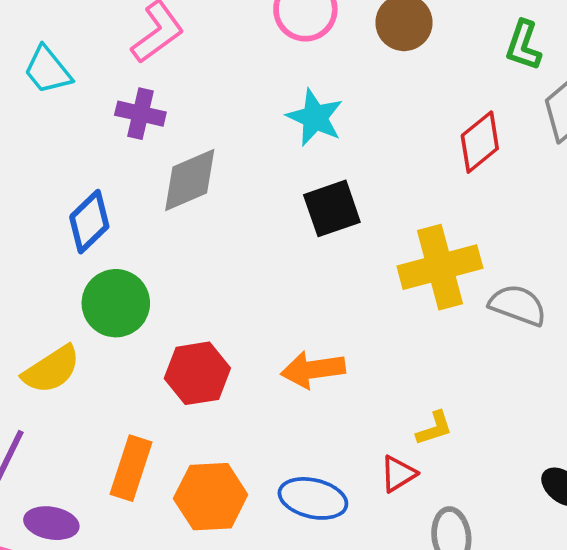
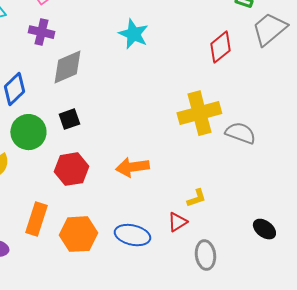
black square: (332, 208) -> (69, 119), moved, size x0.7

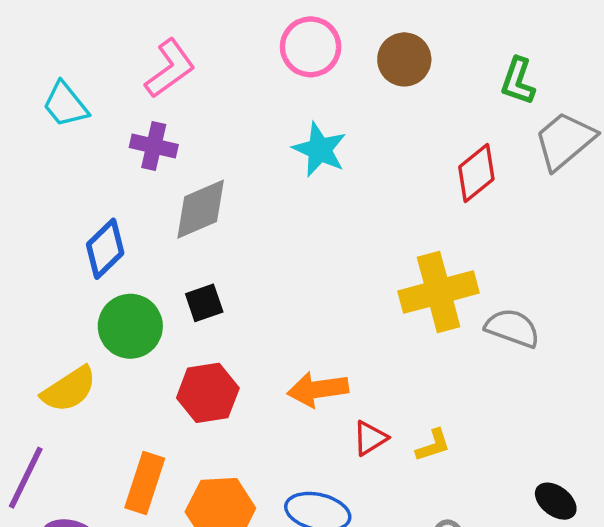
red triangle: (177, 222) -> (370, 438), moved

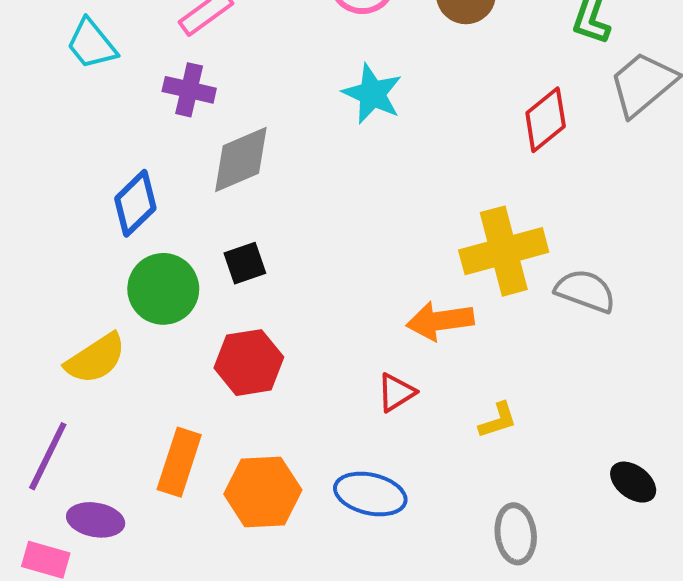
orange arrow: (318, 389) -> (440, 321), moved
red triangle: (370, 438) -> (396, 392), moved

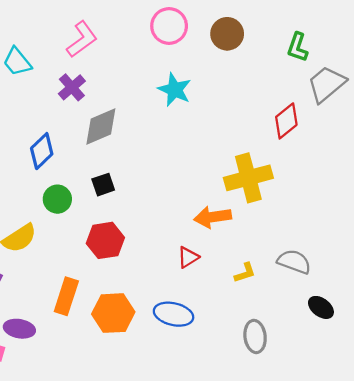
purple cross: (189, 90) -> (72, 87), turned 36
red diamond: (546, 120) -> (286, 121), moved
green circle: (163, 289) -> (57, 199), size x0.7
gray semicircle: (585, 291) -> (294, 262), moved

